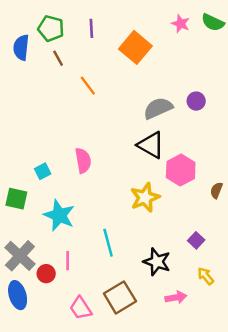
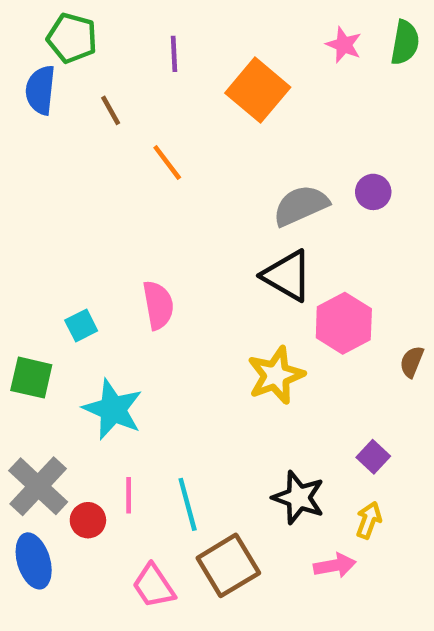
green semicircle: (213, 22) -> (405, 43), turned -105
green pentagon: (51, 28) -> (72, 38), moved
cyan line: (108, 243) -> (188, 504), moved
yellow arrow: (206, 276) -> (369, 520), moved, turned 60

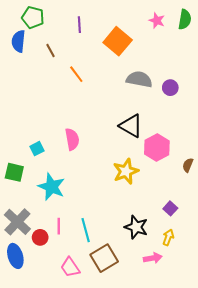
gray semicircle: (301, 206) -> (139, 79), moved, turned 35

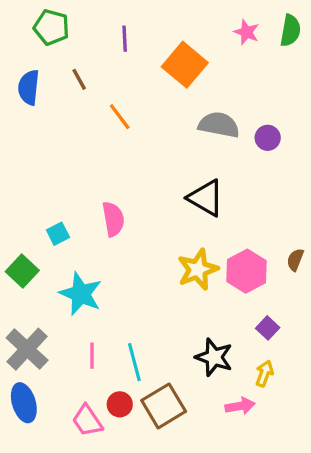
blue semicircle: (18, 41) -> (29, 87), moved
pink hexagon: (157, 148) -> (247, 271), moved
green square: (14, 172) -> (22, 271), turned 30
red circle: (40, 237) -> (120, 404), moved
pink trapezoid: (70, 267) -> (87, 421), moved

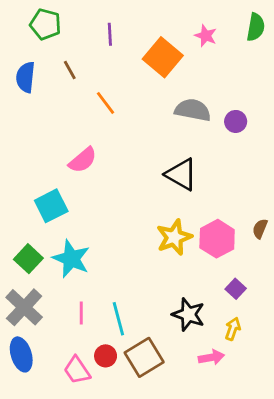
pink star: (247, 32) -> (206, 36), moved
pink semicircle: (113, 219) -> (83, 160), moved, turned 60
cyan square: (58, 234) -> (51, 206), size x1.6
green square: (22, 271) -> (28, 259), moved

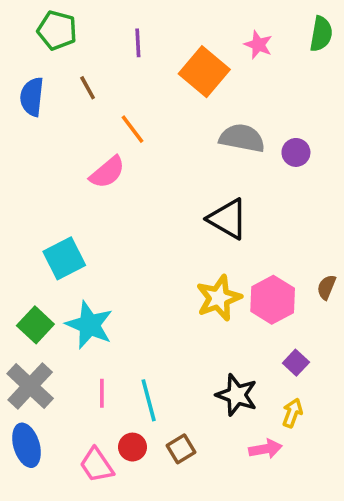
pink semicircle: (83, 160) -> (107, 172), moved
brown square: (144, 357) -> (181, 449), size x0.6

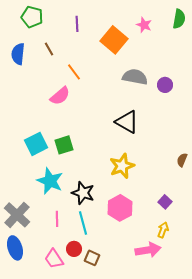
pink hexagon: (273, 300) -> (120, 208), moved
green square: (35, 325) -> (64, 145), moved, turned 30
black star: (237, 395) -> (83, 193), moved
brown square: (181, 449) -> (92, 258), moved, turned -35
pink arrow: (265, 449) -> (148, 250), size x1.4

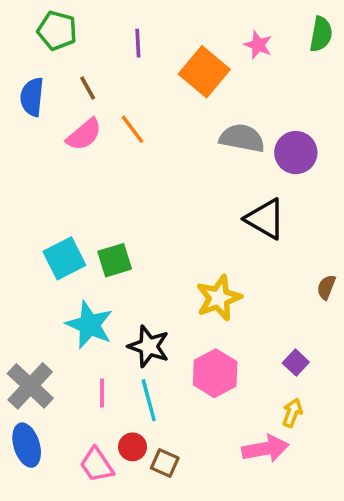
purple circle: (165, 85) -> (296, 153), size x1.5
pink semicircle: (60, 96) -> (84, 135), moved
black triangle: (127, 122) -> (265, 219), moved

